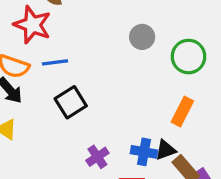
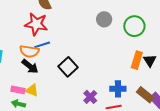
blue line: (55, 62) -> (42, 45), moved
black triangle: (166, 150) -> (150, 61), moved, turned -32

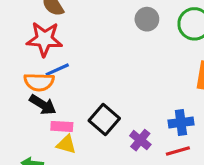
black square: (68, 67) -> (104, 120), moved
pink rectangle: (18, 90) -> (62, 126), moved
yellow triangle: (32, 90) -> (66, 144), moved

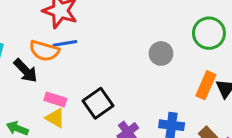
gray circle: (147, 19) -> (161, 53), moved
black arrow: (43, 105) -> (26, 71), moved

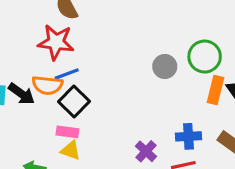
green circle: (209, 33) -> (205, 57), moved
black arrow: (26, 71) -> (22, 94), moved
black square: (98, 103) -> (74, 102), moved

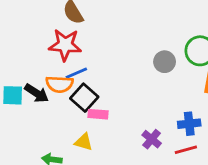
pink rectangle: (67, 132) -> (98, 114), moved

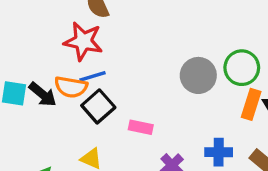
gray circle: (165, 62) -> (198, 75), size x1.4
pink rectangle: (98, 114) -> (141, 127), moved

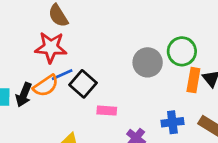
orange semicircle: (71, 87) -> (46, 86), turned -36
black arrow: (43, 94) -> (24, 95), turned 80
black square: (98, 106) -> (83, 84), moved

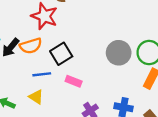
blue line: (62, 75) -> (42, 74), moved

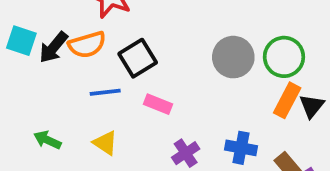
yellow triangle: (36, 97) -> (105, 143), moved

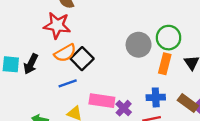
orange semicircle: (87, 45) -> (65, 53), moved
orange rectangle: (287, 100) -> (165, 64), moved
pink rectangle: (158, 104) -> (102, 101), moved, size x1.5

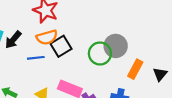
green circle: (169, 38) -> (100, 54), moved
blue line: (68, 83) -> (36, 58), moved

